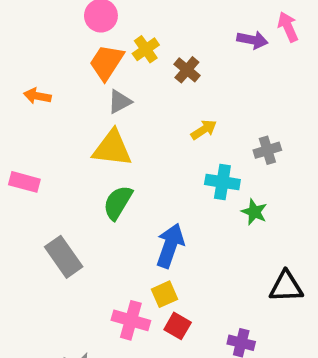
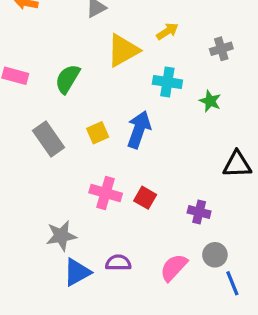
yellow triangle: (112, 148) -> (123, 50), moved, turned -36
cyan cross: (222, 182) -> (167, 82), moved
green semicircle: (118, 203) -> (68, 79), moved
yellow square: (165, 294) -> (98, 133), moved

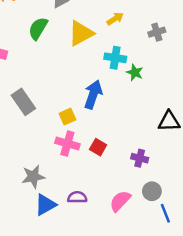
green semicircle: (68, 79) -> (38, 28), moved
green star: (210, 101) -> (135, 72), moved
yellow square: (98, 133) -> (67, 117), moved

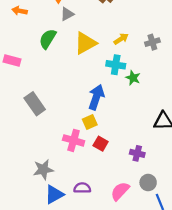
yellow arrow: (115, 19) -> (121, 39), moved
yellow square: (67, 117) -> (90, 122), moved

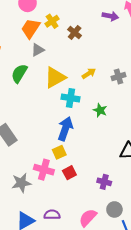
cyan cross: (116, 65) -> (70, 98), moved
red square: (101, 144) -> (69, 173), turned 32
gray star: (43, 170) -> (21, 183), moved

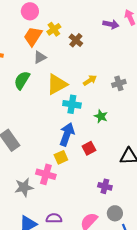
red square: (69, 173) -> (89, 148), moved

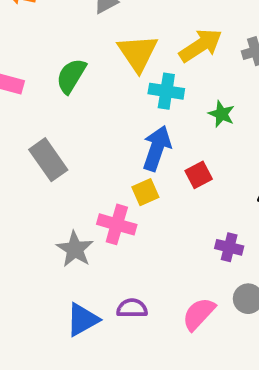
green semicircle: (22, 80) -> (71, 76), moved
yellow arrow: (90, 80) -> (201, 45), size x1.6
yellow triangle: (57, 84) -> (138, 53), turned -35
gray star: (24, 187) -> (75, 249), turned -30

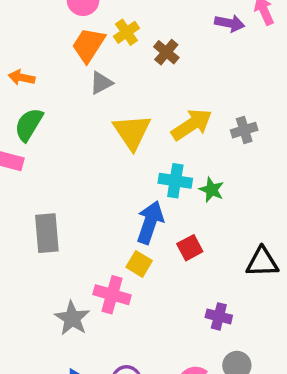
green semicircle: (71, 76) -> (29, 125), moved
cyan cross: (166, 91) -> (175, 181), moved
gray rectangle: (48, 160) -> (47, 233), turned 30
yellow square: (145, 192) -> (139, 264), turned -35

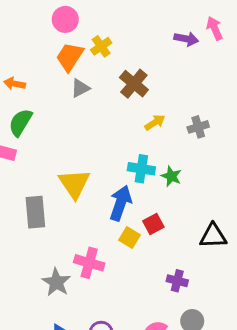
brown cross: (166, 52) -> (134, 84), moved, size x1.4
yellow arrow: (192, 125) -> (155, 122), size x0.6
yellow triangle: (132, 132) -> (74, 184), moved
yellow square: (139, 264) -> (129, 237), moved

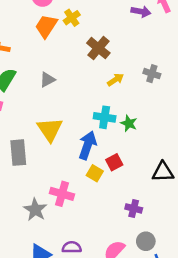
gray triangle: (80, 88) -> (47, 80), moved
gray cross: (198, 127) -> (152, 74), moved, turned 35

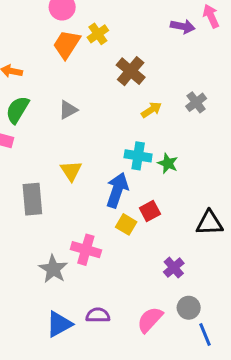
gray cross: (152, 74) -> (196, 102), turned 35
yellow triangle: (50, 129) -> (71, 171), size x0.7
purple cross: (134, 208) -> (174, 268), turned 35

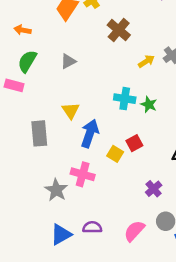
yellow arrow: (151, 110) -> (146, 61), moved
blue arrow: (117, 190) -> (90, 133), moved

